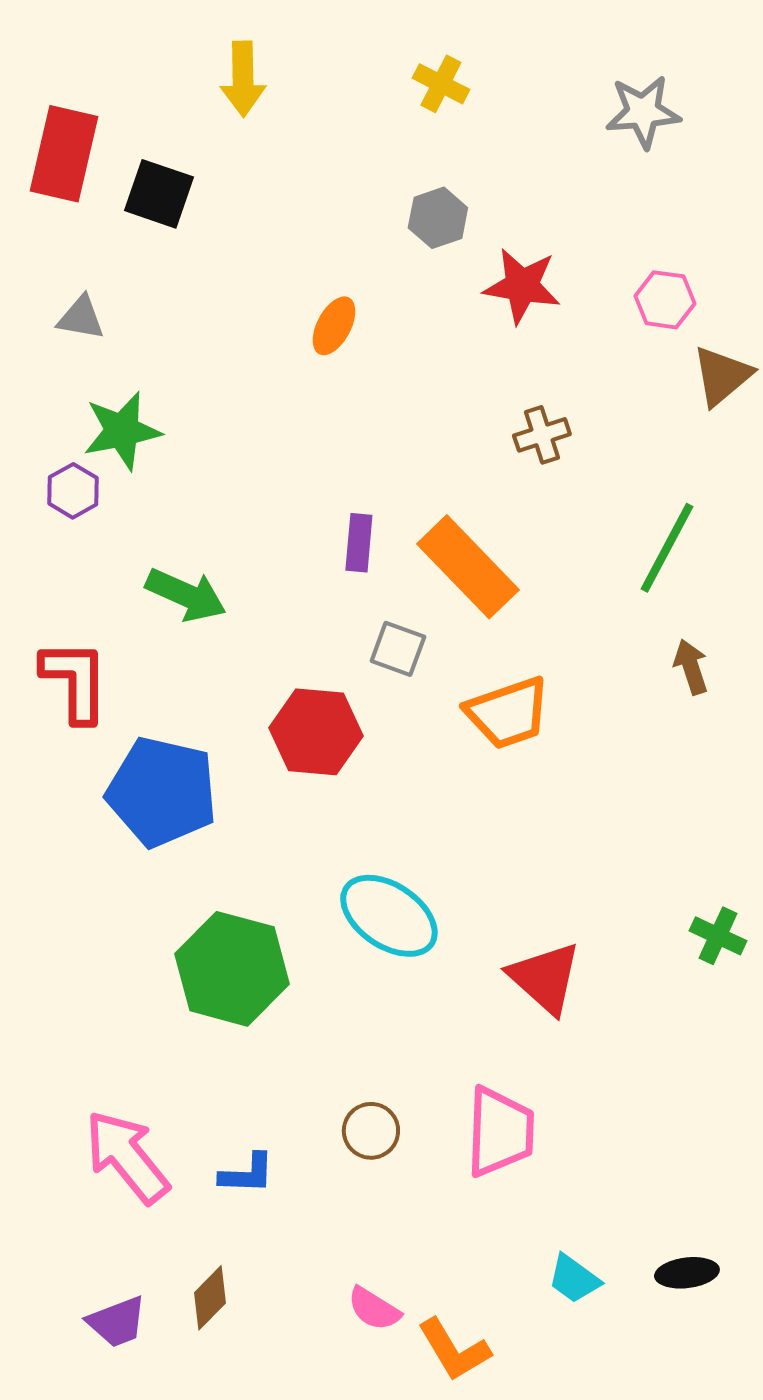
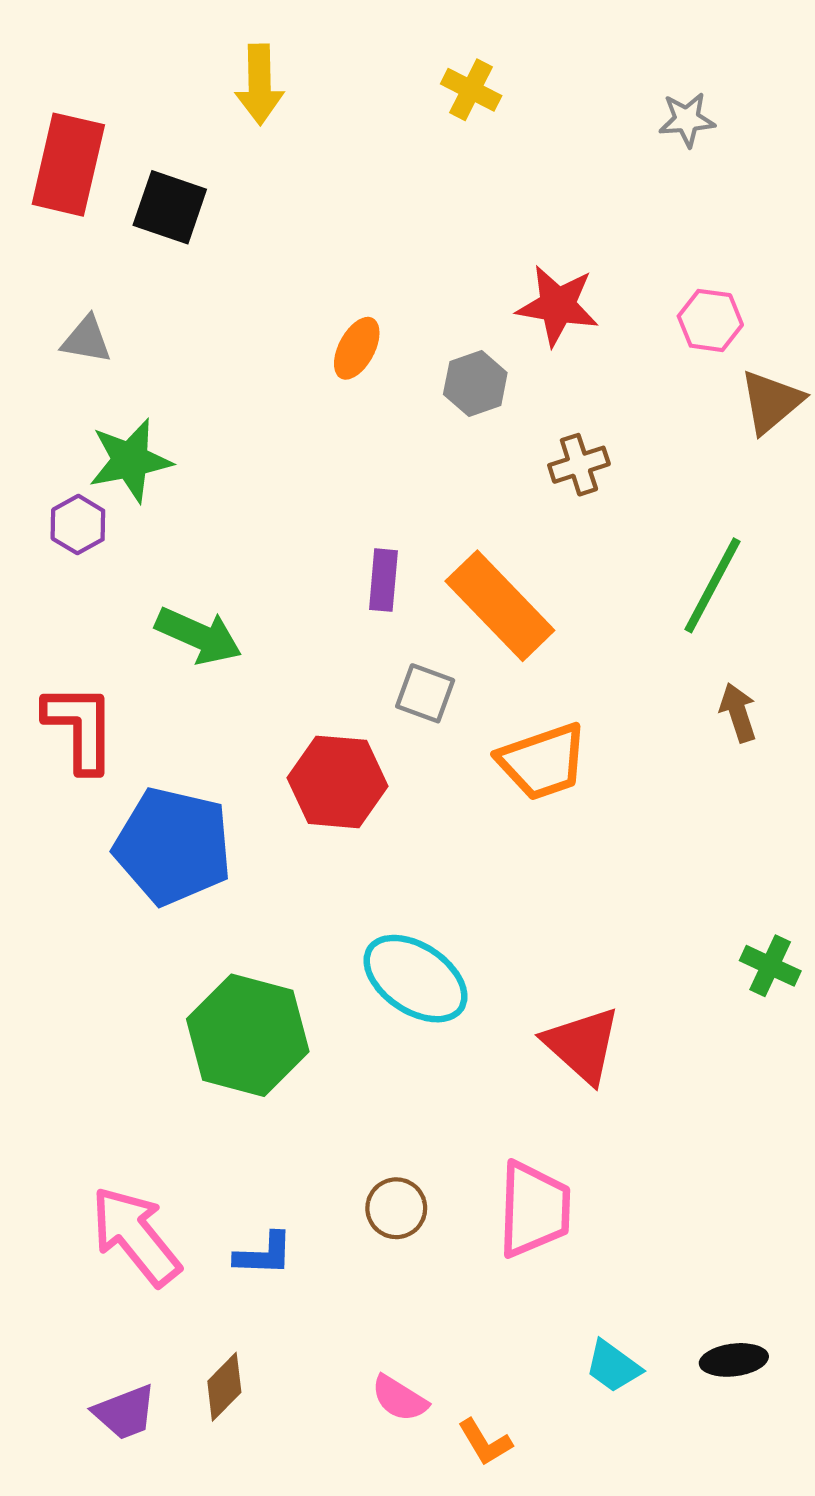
gray star: (643, 112) -> (687, 120), size x0.7
gray hexagon: (438, 218) -> (475, 384), moved
green cross: (718, 936) -> (770, 966), moved
orange L-shape: (454, 1350) -> (485, 1442), size x0.7

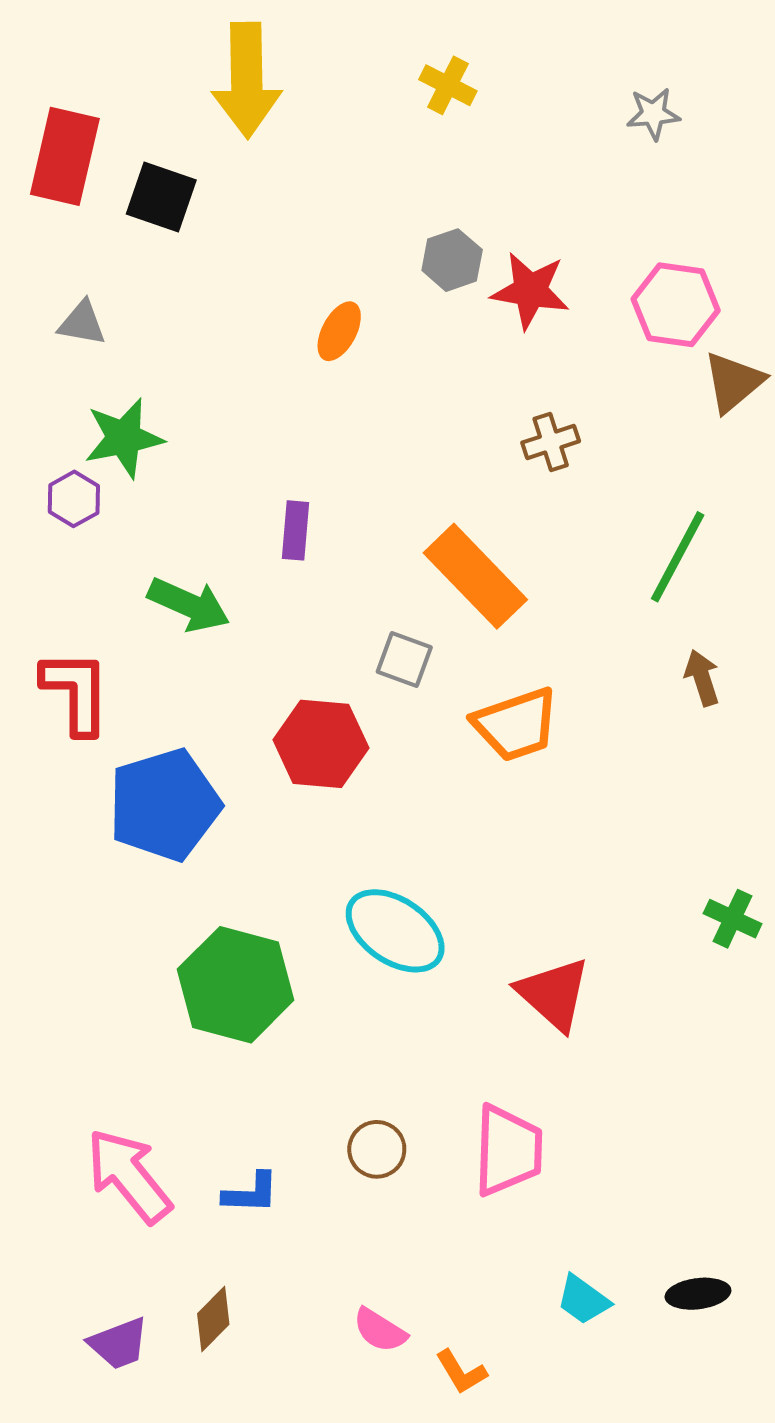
yellow arrow: (260, 84) -> (247, 80), size x1.5
pink hexagon: (710, 320) -> (676, 305), size x1.4
gray hexagon: (475, 384) -> (452, 260), moved
purple rectangle: (383, 580) -> (296, 530), moved
blue pentagon: (173, 846) -> (164, 805), turned -30

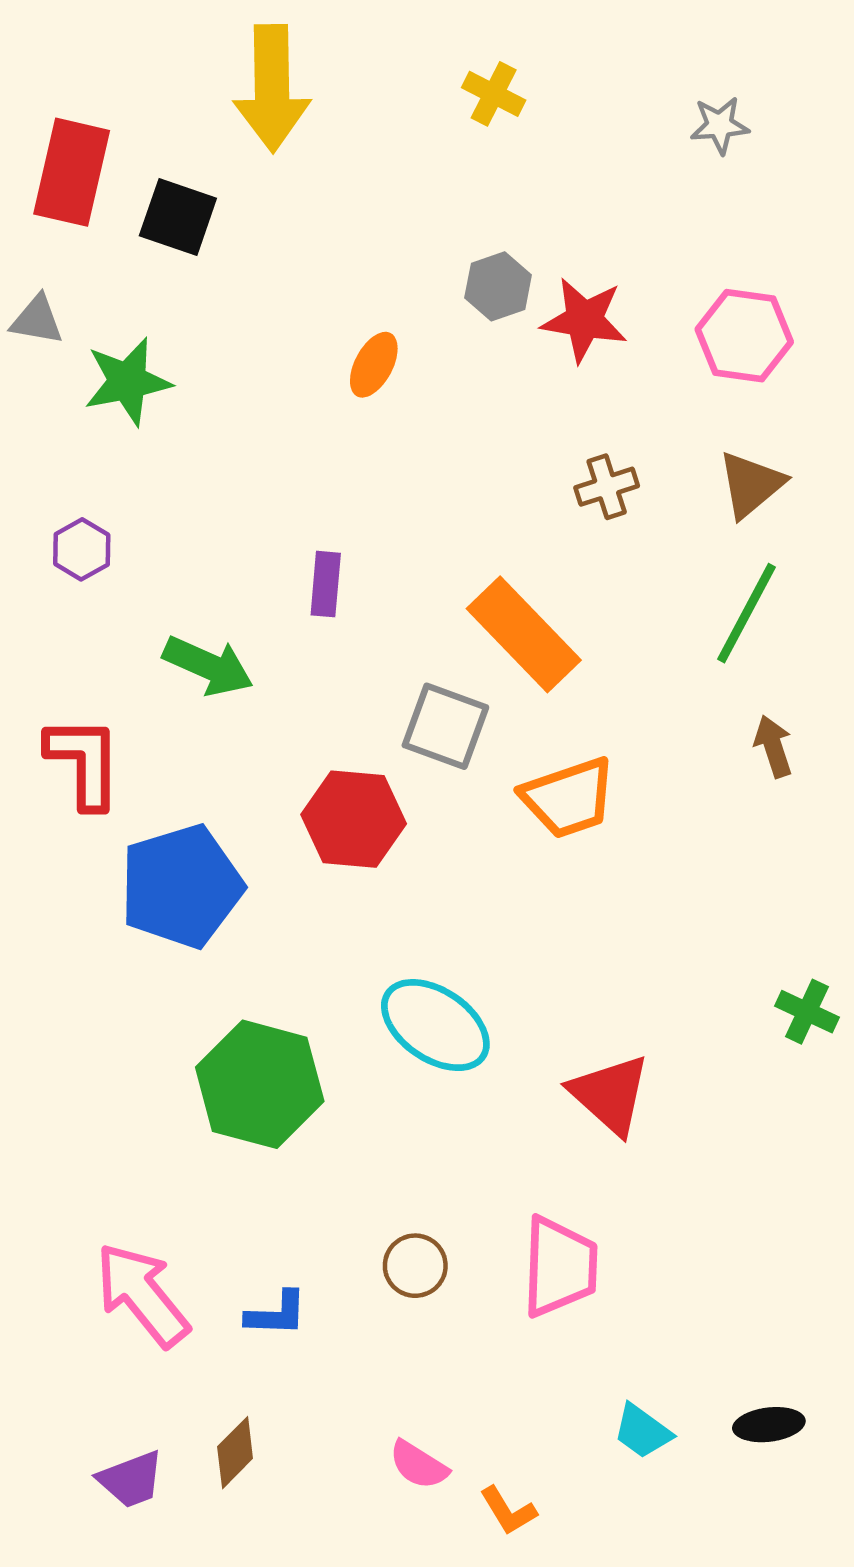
gray triangle: (82, 323) -> (37, 320), moved
brown triangle: (734, 382) -> (751, 484), moved
green star: (124, 438) -> (128, 382), moved
gray square: (404, 659) -> (445, 726), size x1.4

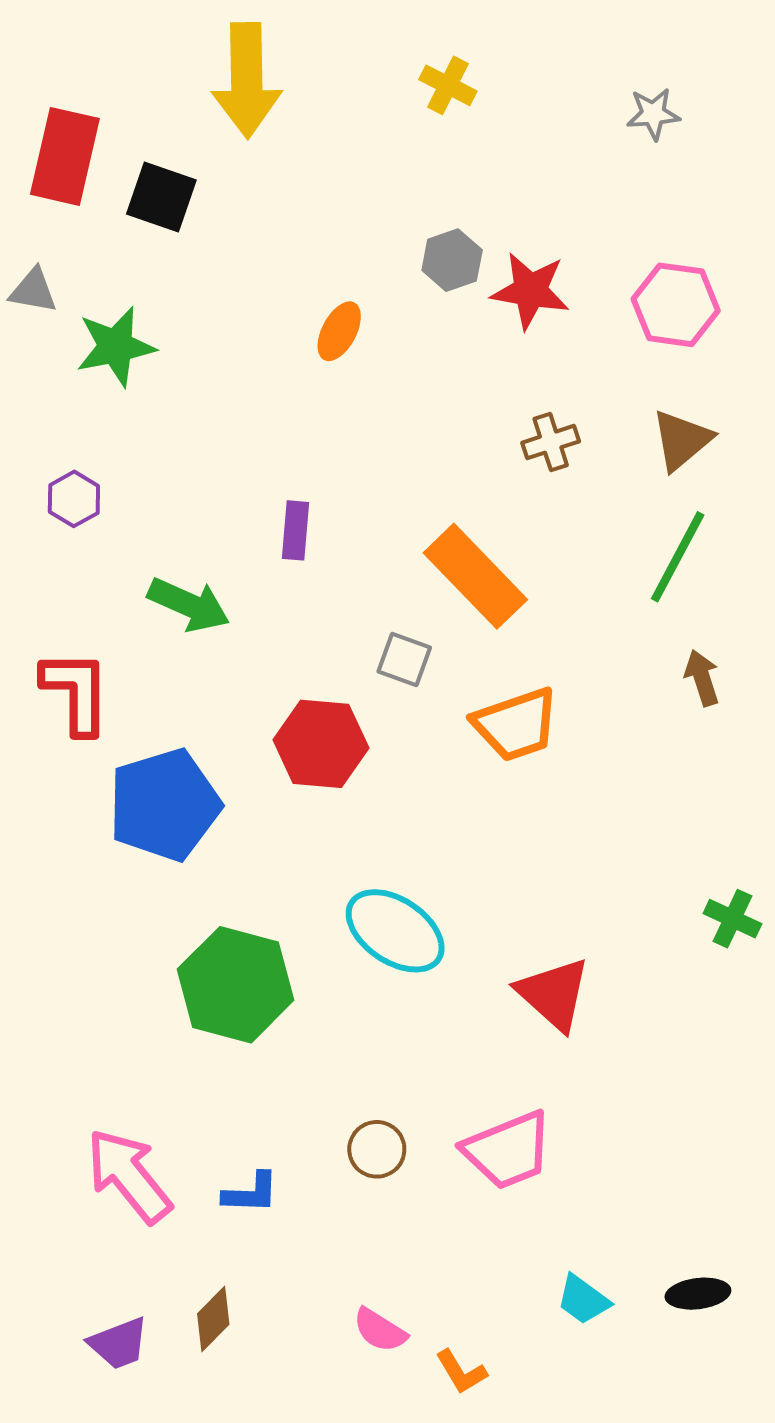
gray square: (445, 726) -> (404, 659), size x0.7
pink trapezoid: (560, 1267) -> (508, 1150), turned 66

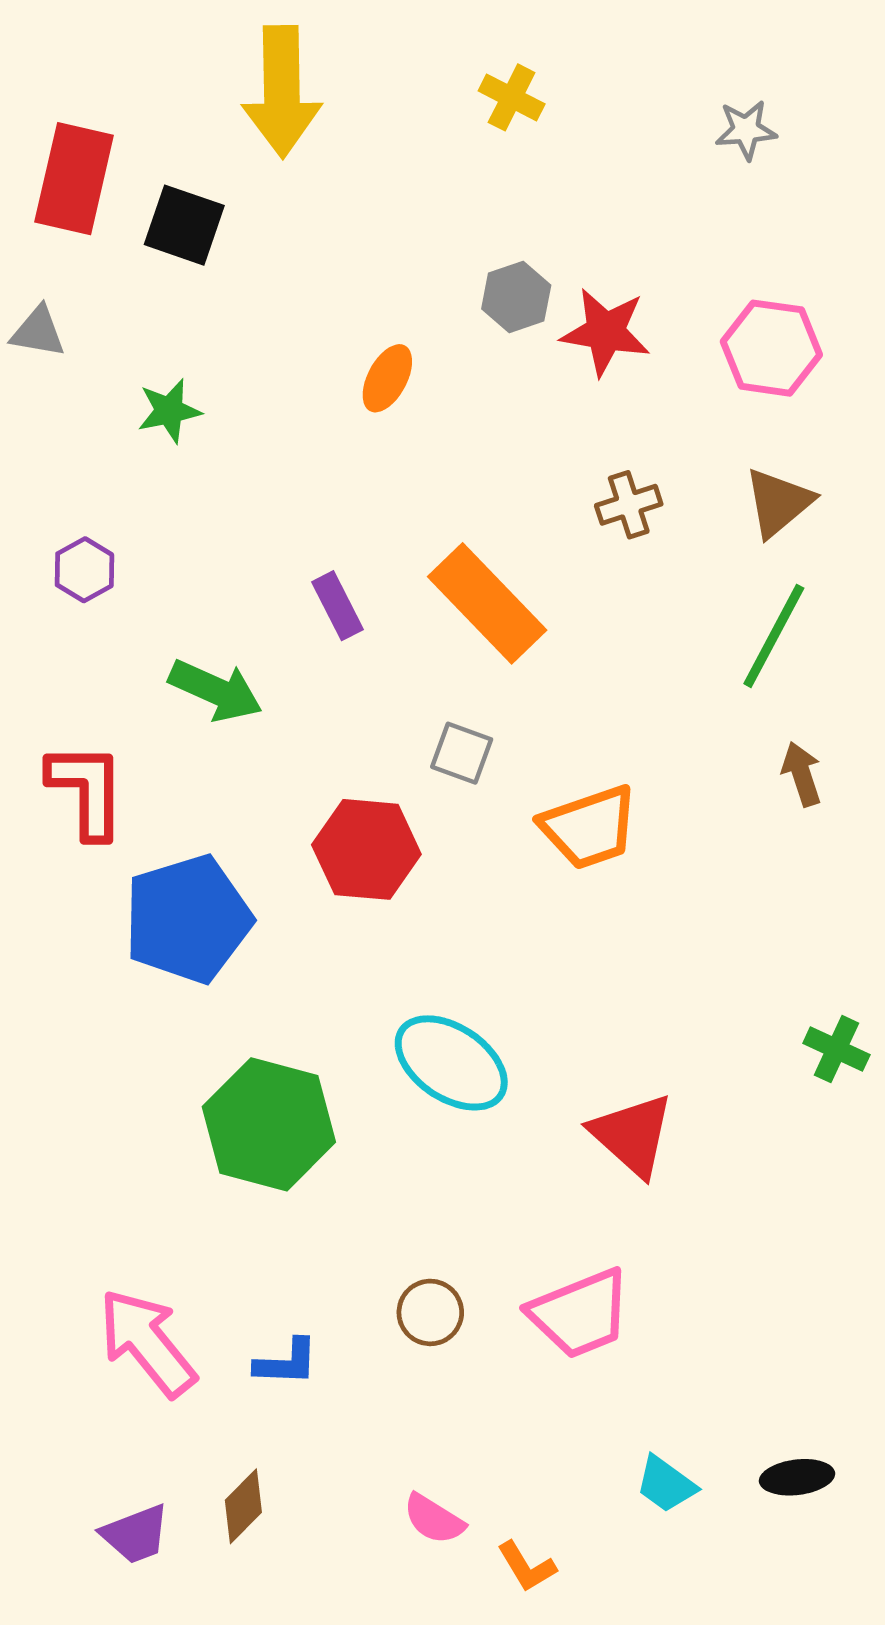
green star: (116, 347) -> (169, 411), moved, size x0.7
purple rectangle: (296, 530) -> (337, 606), turned -32
orange rectangle: (475, 576) -> (487, 603), moved

